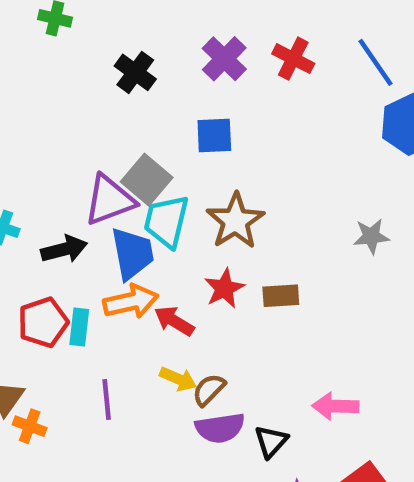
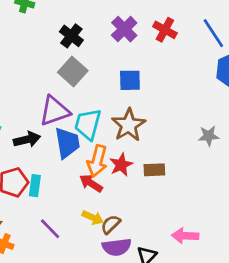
blue square: (214, 136) -> (130, 80), moved
gray square: (147, 180) -> (73, 72), moved
orange arrow: (131, 302) -> (97, 161), moved, turned 116
purple line: (107, 399) -> (50, 229), turned -40

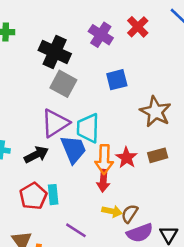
red cross: (165, 30) -> (138, 27), turned 30
black cross: (71, 36) -> (55, 52), size x1.4
brown star: (129, 125) -> (155, 112), moved
red arrow: (91, 183) -> (103, 181), turned -105

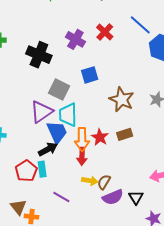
gray square: (63, 84) -> (59, 90), moved
black arrow: (36, 155) -> (48, 149), moved

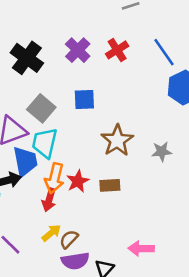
yellow arrow: (90, 181) -> (51, 233), turned -63

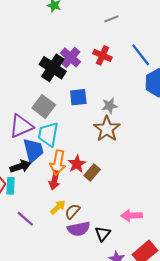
red cross: (117, 50) -> (102, 55), turned -30
black cross: (27, 58) -> (53, 68), moved
gray star: (162, 151) -> (110, 106), moved
brown rectangle: (110, 185) -> (92, 172), moved, turned -42

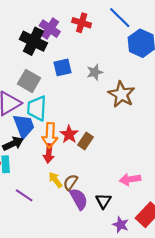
brown star: (107, 129) -> (122, 94), moved
yellow arrow: (58, 207) -> (55, 180), turned -77
purple semicircle: (79, 229) -> (79, 199), turned -100

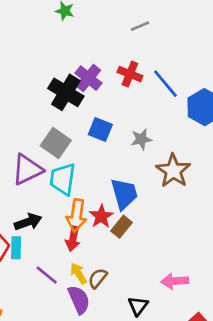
blue line: (120, 18) -> (165, 84), moved
blue square: (63, 67) -> (100, 129), turned 30
blue trapezoid: (24, 126) -> (124, 194), moved
purple line: (24, 195) -> (47, 275), moved
purple semicircle: (79, 199) -> (79, 300), moved

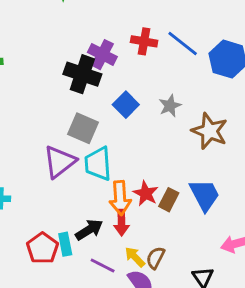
blue square: (100, 129) -> (126, 105), turned 35
blue trapezoid: (124, 194) -> (205, 195), moved
black arrow: (28, 222) -> (89, 230), moved

